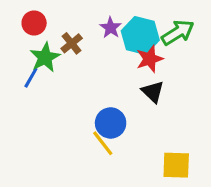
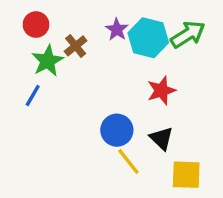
red star: (150, 59) -> (161, 91), moved
blue line: (31, 78) -> (33, 95), moved
black triangle: (153, 92) -> (161, 138), moved
yellow line: (103, 143) -> (128, 161), moved

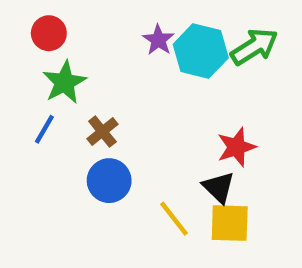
brown cross: (76, 46) -> (102, 131), moved
red star: (161, 91) -> (236, 147), moved
blue circle: (117, 130) -> (109, 181), moved
yellow square: (186, 175) -> (230, 223), moved

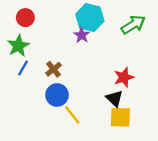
purple star: (158, 40) -> (82, 35), moved
cyan hexagon: (201, 51) -> (90, 18), moved
green star: (64, 82) -> (18, 46), moved
yellow line: (174, 219) -> (72, 115), moved

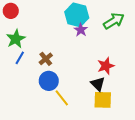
red circle: (25, 18) -> (11, 11), moved
purple star: (82, 35) -> (81, 30), moved

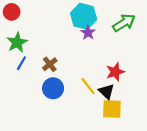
yellow line: (62, 98) -> (88, 86), moved

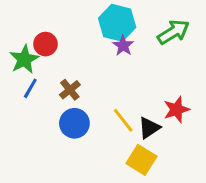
red circle: (12, 12) -> (45, 44), moved
red star: (115, 72) -> (176, 110), moved
black triangle: (107, 92) -> (149, 128), turned 42
yellow square: (112, 109) -> (141, 160), moved, turned 30

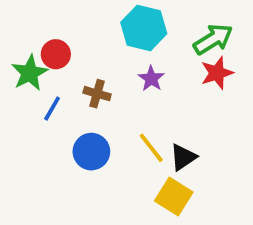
purple star: (123, 46) -> (151, 79), moved
blue line: (30, 88) -> (52, 109), moved
brown cross: (70, 90) -> (97, 94), moved, turned -35
red star: (176, 110) -> (217, 73), moved

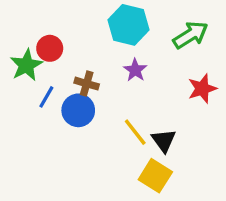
red star: (217, 73) -> (202, 89), moved
blue circle: (91, 152) -> (78, 110), moved
black triangle: (183, 157) -> (164, 141), turned -32

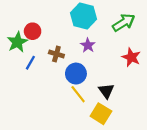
red star: (202, 89) -> (131, 57), turned -30
blue circle: (78, 110) -> (76, 74), moved
yellow line: (135, 132) -> (78, 94), moved

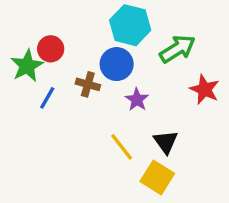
green arrow: (124, 23) -> (178, 49), moved
purple star: (88, 45) -> (137, 100), moved
blue circle: (76, 74) -> (117, 64), moved

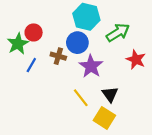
purple star: (137, 100) -> (91, 66), size x1.5

